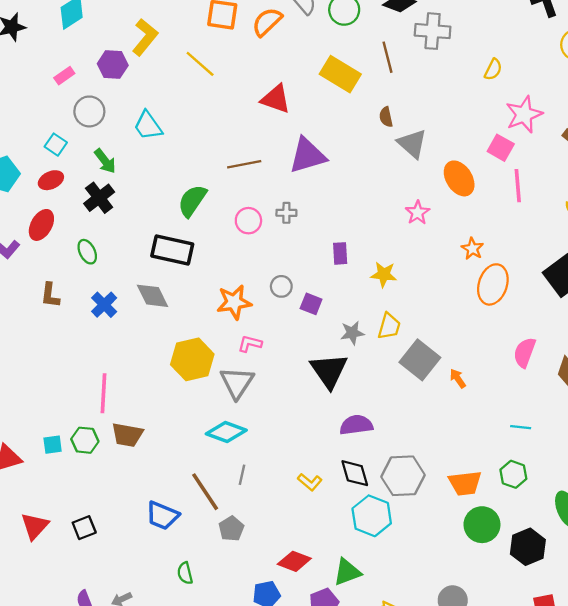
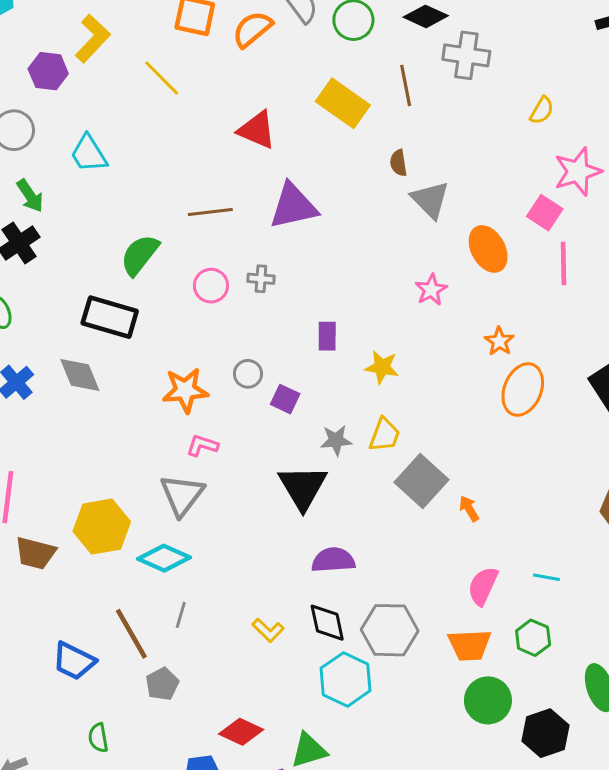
pink semicircle: (525, 352) -> (483, 586), moved
yellow hexagon: (192, 359) -> (102, 527), moved

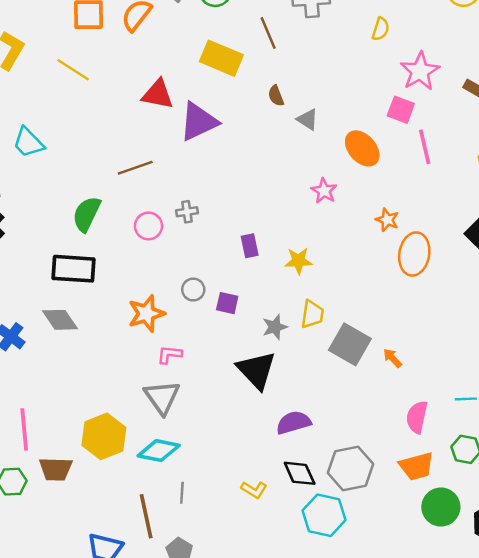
gray triangle: (430, 200) -> (308, 119), size x0.7
purple triangle: (293, 206) -> (199, 122), moved
brown line: (131, 634) -> (146, 516), turned 30

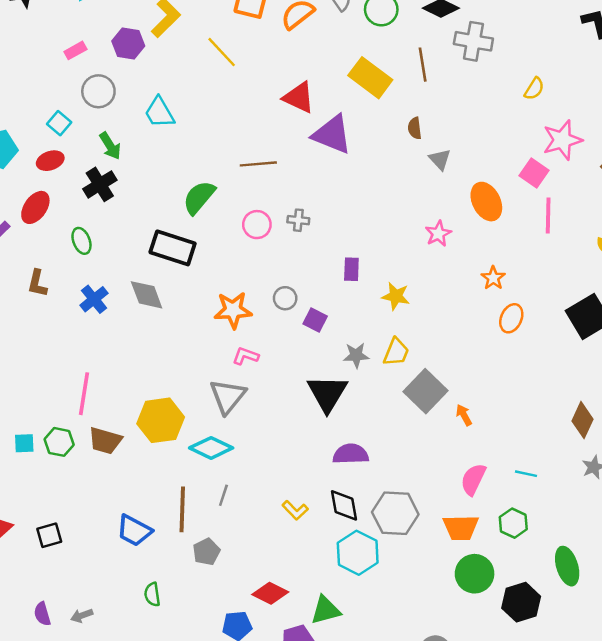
purple triangle: (199, 122) -> (332, 134), turned 33
orange ellipse: (414, 254) -> (511, 318), size x0.7

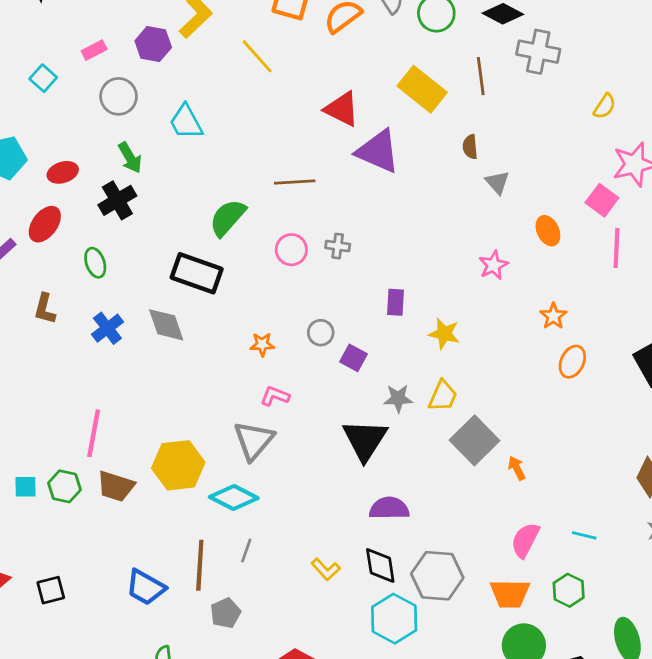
cyan square: (59, 123) -> (43, 78), moved
orange ellipse: (486, 202) -> (548, 231), size x0.7
orange star: (233, 310) -> (262, 344), size x0.6

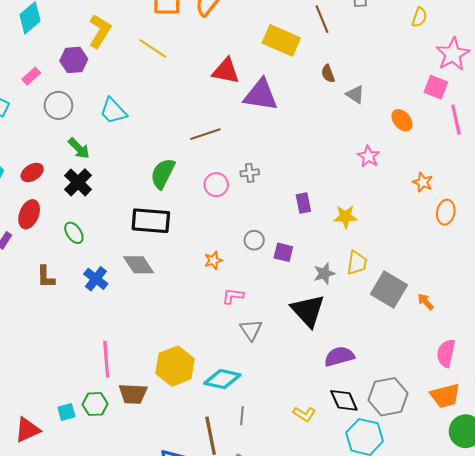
gray triangle: (254, 440) -> (251, 330), moved, size x0.7

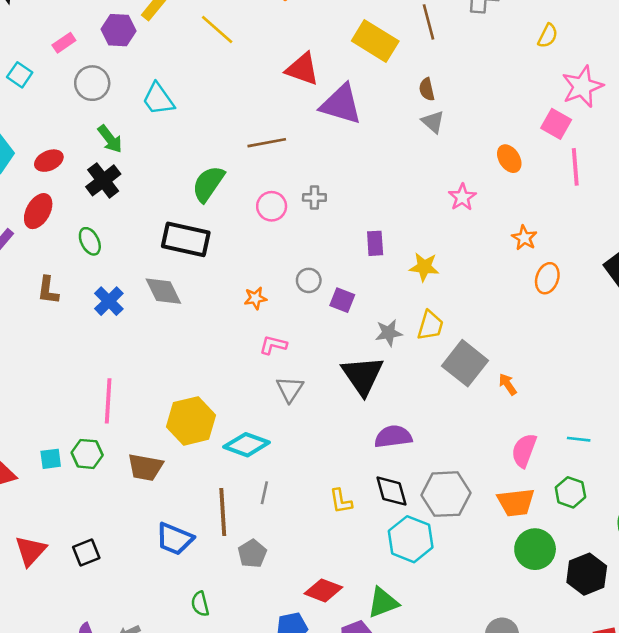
gray triangle: (355, 94) -> (433, 122), moved
brown trapezoid: (133, 394) -> (145, 467), moved
yellow L-shape: (304, 414) -> (341, 501), turned 40

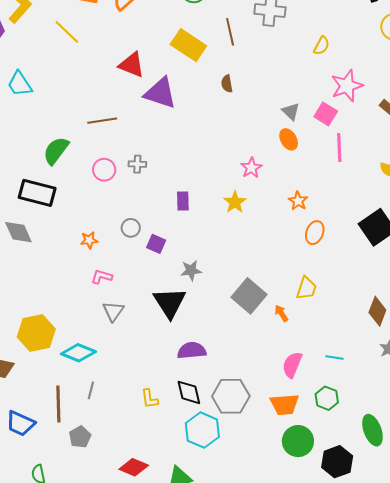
gray triangle: (433, 122) -> (291, 111), moved
yellow star: (424, 267) -> (235, 202), moved, turned 30
yellow trapezoid: (430, 325) -> (306, 288), moved

